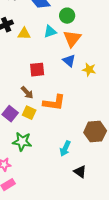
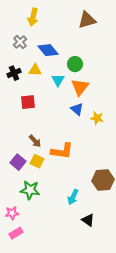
cyan triangle: (50, 32) -> (58, 80), turned -40
yellow triangle: (24, 34) -> (35, 70), moved
red square: (37, 70) -> (28, 102), moved

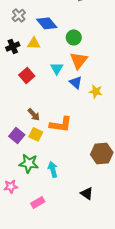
cyan triangle: (58, 80) -> (57, 68), moved
red square: (28, 102) -> (27, 75), turned -35
cyan arrow: (73, 197) -> (53, 169), moved, turned 140
pink rectangle: (16, 233) -> (38, 202), moved

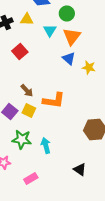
cyan triangle: (57, 68) -> (50, 30), moved

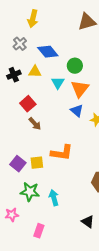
brown arrow: (27, 90) -> (35, 124), moved
yellow square: (29, 110) -> (37, 163), turned -32
pink rectangle: (31, 178) -> (39, 231), turned -40

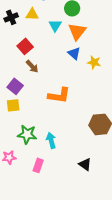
yellow square: (37, 163) -> (13, 105), moved
purple square: (18, 164) -> (15, 86), moved
pink rectangle: (39, 231) -> (38, 165), moved

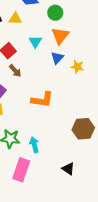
cyan triangle: (55, 25) -> (35, 42), moved
blue triangle: (74, 53) -> (57, 58), turned 32
pink rectangle: (38, 165) -> (21, 170), size x1.6

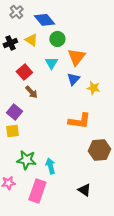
green circle: (55, 13) -> (57, 39), moved
yellow triangle: (15, 19) -> (31, 40), turned 32
orange L-shape: (42, 100) -> (79, 121), moved

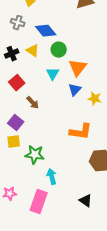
gray cross: (16, 12) -> (18, 23), turned -32
red square: (24, 72) -> (17, 83), moved
green star: (26, 160) -> (35, 155), moved

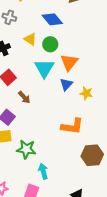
blue diamond: (46, 31) -> (52, 19), moved
yellow triangle: (33, 51) -> (30, 39), moved
cyan triangle: (53, 74) -> (44, 68), size x1.5

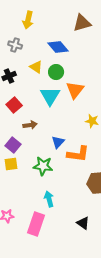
blue triangle: (66, 84) -> (58, 142), moved
brown arrow: (24, 97) -> (30, 125), turned -56
green star: (26, 149) -> (43, 166), moved

